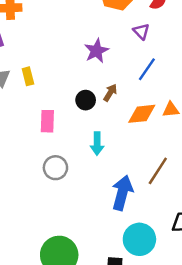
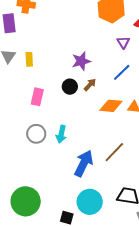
purple star: (96, 51) -> (81, 61), moved
cyan arrow: (97, 144) -> (61, 134), moved

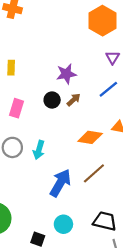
orange diamond: (111, 106) -> (90, 137), moved
cyan circle: (90, 202) -> (63, 224), size x0.7

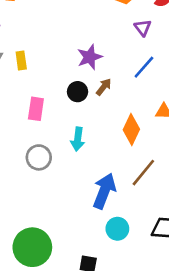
orange diamond: (90, 137) -> (131, 129), turned -65
cyan arrow: (39, 150) -> (78, 139), moved
cyan circle: (63, 224) -> (117, 229), moved

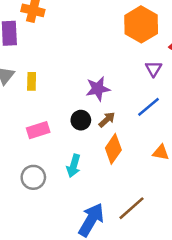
pink rectangle: (36, 109) -> (38, 130), turned 55
orange diamond: (131, 129) -> (113, 149), moved

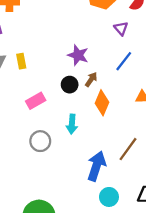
purple star: (98, 89) -> (78, 55), turned -30

